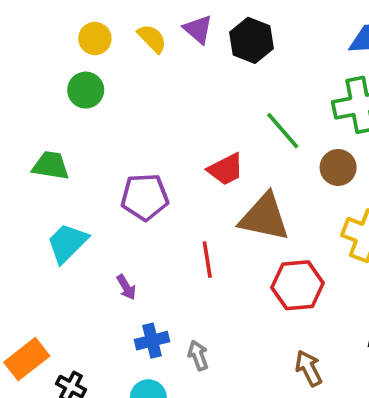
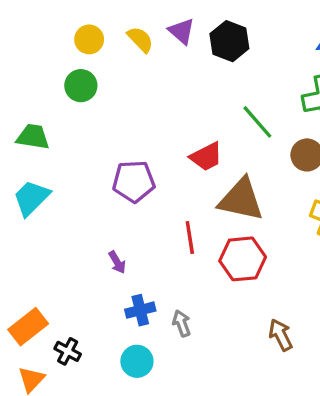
green trapezoid: (51, 166) -> (33, 137), moved
cyan trapezoid: (67, 243) -> (31, 198), moved
red hexagon: (298, 285) -> (243, 259), moved

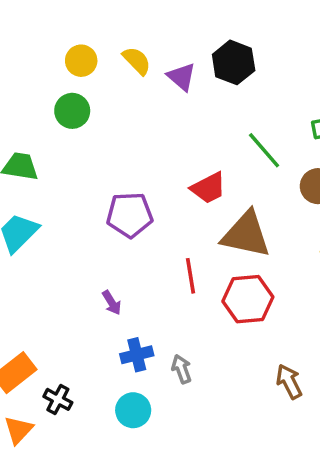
purple triangle: (182, 31) -> (182, 77), moved

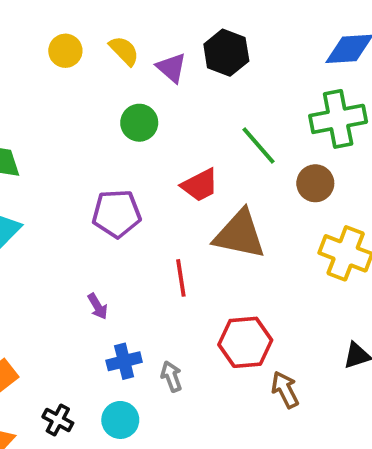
green circle: (72, 111) -> (139, 123), moved
red hexagon: (248, 299) -> (245, 342), moved
black cross: (58, 399) -> (58, 420), moved

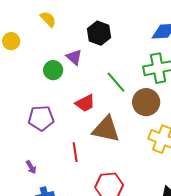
yellow circle: (65, 51) -> (11, 41), moved
yellow semicircle: (124, 51) -> (48, 19), moved
purple triangle: (171, 68) -> (74, 57), moved
brown circle: (315, 183) -> (146, 102), size x1.4

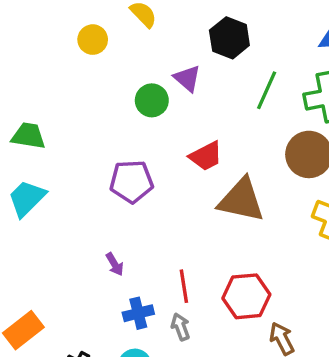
yellow circle: (11, 41) -> (93, 40), moved
green line: (116, 82) -> (267, 90), moved, turned 65
red line: (75, 152) -> (184, 286), moved

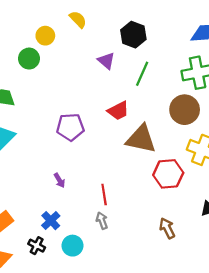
green line: (267, 90) -> (142, 74), moved
green circle: (152, 100) -> (29, 59), moved
red hexagon: (246, 296) -> (168, 174), moved
blue cross: (138, 313) -> (51, 221), moved, turned -30

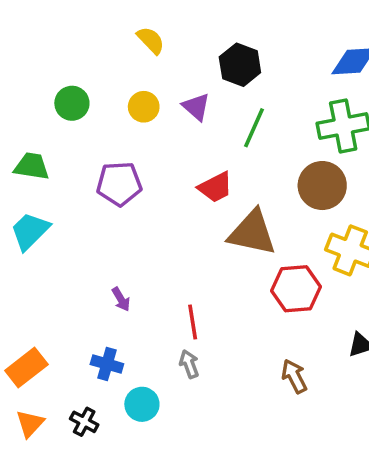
yellow circle: (45, 36) -> (144, 107), moved
purple pentagon: (70, 127) -> (119, 184), moved
blue cross: (51, 221) -> (107, 364), turned -30
black cross: (37, 246) -> (84, 422), moved

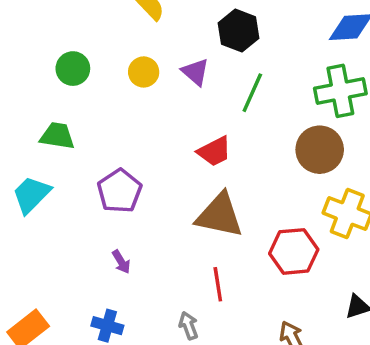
green trapezoid: (32, 166) -> (57, 136), moved
purple pentagon: (119, 184) -> (119, 191), moved, turned -30
brown triangle: (252, 233) -> (220, 215), moved
red line: (193, 322) -> (218, 284), moved

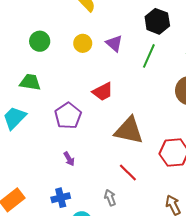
black hexagon: (239, 31) -> (157, 21), moved
red trapezoid: (214, 151) -> (103, 92), moved
red line: (218, 284) -> (128, 172), turned -36
blue cross: (107, 326) -> (61, 198), turned -30

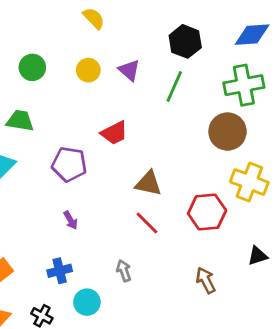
purple pentagon: (68, 116) -> (69, 164), turned -30
brown triangle: (129, 130) -> (148, 183), size x0.7
red line: (128, 172) -> (147, 223), moved

